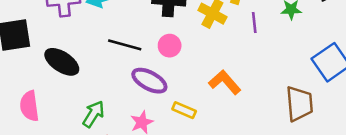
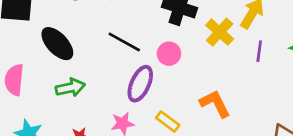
purple ellipse: (149, 81) -> (140, 84), turned 72
green arrow: (93, 114) -> (70, 88), moved, turned 32

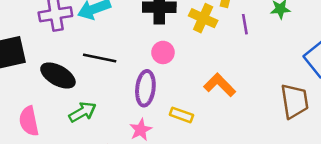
black line: (124, 42) -> (100, 58), moved

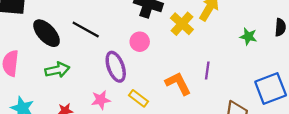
purple line: (245, 24) -> (207, 70), moved
purple ellipse: (145, 88) -> (116, 67), turned -44

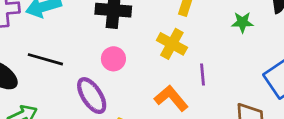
yellow cross: (182, 24) -> (172, 44), moved

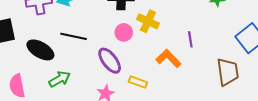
yellow cross: (172, 44) -> (148, 21), moved

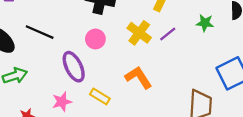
yellow cross: (148, 21) -> (139, 33), moved
purple line: (190, 39) -> (168, 34), moved, turned 49

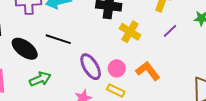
yellow cross: (139, 33) -> (130, 32), moved
pink circle: (95, 39) -> (117, 68), moved

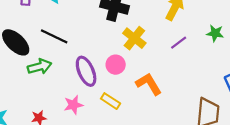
pink circle: (117, 68) -> (116, 65), moved
green arrow: (40, 79) -> (40, 67), moved

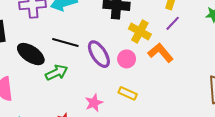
purple line: (179, 43) -> (173, 23), moved
purple ellipse: (86, 71) -> (99, 54), moved
orange L-shape: (149, 84) -> (161, 53), moved

